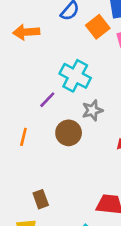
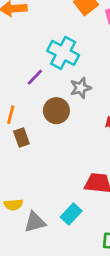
brown rectangle: (41, 199) -> (21, 138), moved

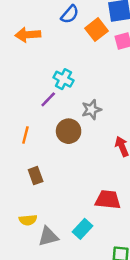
cyan cross: (63, 53) -> (63, 79), moved, size x0.7
brown rectangle: (21, 138) -> (36, 176), moved

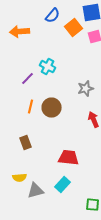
purple line: (48, 99) -> (28, 79), moved
gray star: (91, 110) -> (86, 89), moved
orange line: (25, 135) -> (31, 107), moved
red trapezoid: (108, 200) -> (69, 158), moved

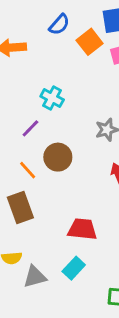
purple line: (28, 79) -> (30, 128), moved
orange line: (31, 107) -> (28, 170), moved, turned -56
brown rectangle: (26, 143) -> (20, 208), size x1.5

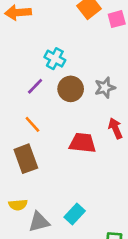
brown circle: (58, 157) -> (71, 89), moved
red trapezoid: (82, 229) -> (82, 143), moved

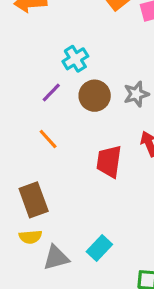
cyan cross: (55, 59) -> (75, 59), turned 30
red trapezoid: (82, 143) -> (109, 161), turned -88
brown rectangle: (26, 159) -> (34, 200), moved

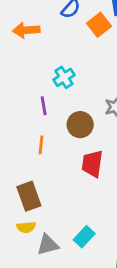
purple line: (51, 92) -> (44, 106), turned -54
brown circle: (95, 96) -> (80, 125), moved
orange line: (48, 139) -> (41, 145), turned 48

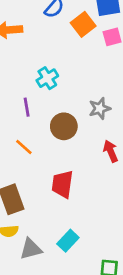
orange line: (41, 145) -> (24, 147), turned -54
red trapezoid: (92, 164) -> (62, 184), moved

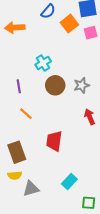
purple line: (27, 107) -> (19, 86), moved
brown circle: (64, 126) -> (55, 85), moved
cyan rectangle: (68, 241) -> (69, 182), moved

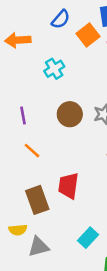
cyan cross: (43, 63) -> (54, 69), moved
brown rectangle: (17, 152) -> (37, 200), moved

